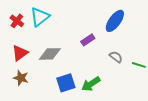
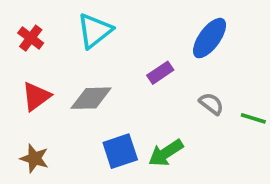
cyan triangle: (40, 17) -> (95, 31), moved
brown star: (21, 78) -> (34, 158), moved

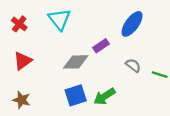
cyan triangle: (95, 31) -> (59, 19), turned -30
gray diamond: (91, 98) -> (76, 62), moved

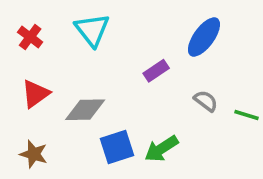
gray diamond: (76, 62) -> (85, 110), moved

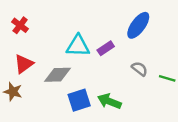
cyan triangle: (92, 30) -> (78, 46), moved, turned -50
green arrow: (161, 149) -> (109, 101), turned 55
brown star: (34, 154) -> (13, 92), moved

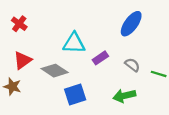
purple rectangle: (106, 48) -> (100, 58), moved
gray diamond: (57, 75) -> (55, 71), turned 35
green arrow: (109, 101) -> (124, 96), moved, turned -35

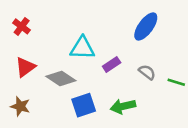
brown star: (12, 87) -> (20, 106), moved
green arrow: (124, 96) -> (123, 106), moved

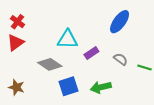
red triangle: (25, 67) -> (15, 43), moved

